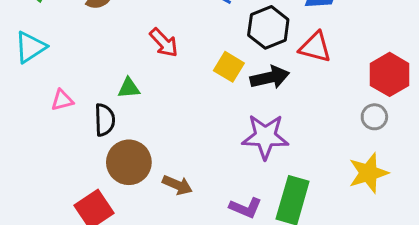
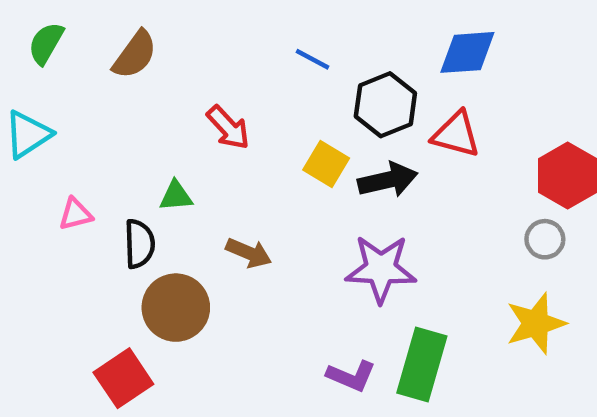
brown arrow: (177, 185) -> (249, 253), moved

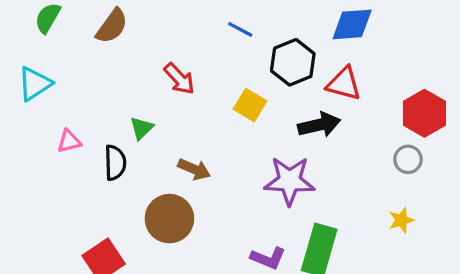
black arrow: (388, 180) -> (319, 125), moved
green triangle: (176, 196) -> (141, 128), turned -40
brown circle: (176, 308) -> (169, 219), moved
yellow star: (536, 323) -> (401, 220), size x0.6

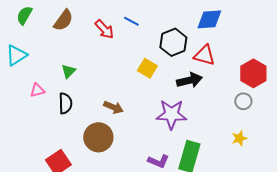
blue line: (240, 29) -> (131, 21), moved
red arrow: (179, 79) -> (104, 29), moved
green triangle: (141, 128) -> (68, 71), moved

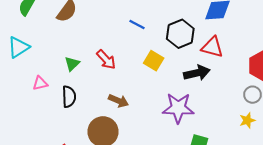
blue line: (131, 21) -> (137, 24), moved
red arrow: (104, 29) -> (106, 60), moved
yellow star: (239, 138) -> (247, 120), moved

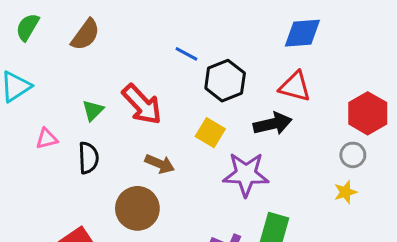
black hexagon: (180, 34) -> (225, 81), moved
red arrow: (106, 60) -> (142, 104), size x1.4
yellow square: (154, 61) -> (210, 133), moved

